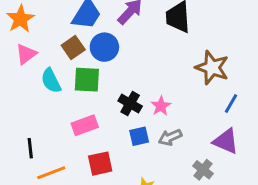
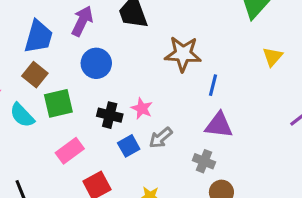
blue circle: (104, 47) -> (96, 63), moved

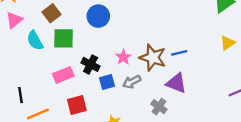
brown star: (183, 54) -> (153, 58), moved
blue line: (213, 85) -> (179, 53), turned 49
black cross: (110, 115) -> (91, 64), moved

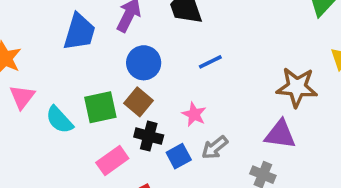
brown square: (52, 13) -> (139, 102), moved
blue line: (179, 53) -> (210, 62), moved
brown star: (153, 58) -> (297, 87), moved

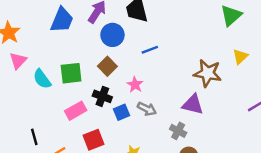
blue circle: (144, 63) -> (112, 35), moved
brown square: (139, 102) -> (107, 66), moved
gray arrow: (215, 147) -> (147, 109), turned -120

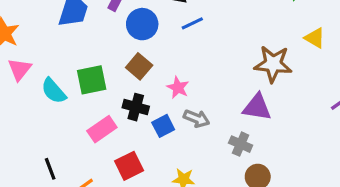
blue line: (150, 50) -> (192, 23), moved
yellow triangle: (240, 57) -> (315, 38), turned -42

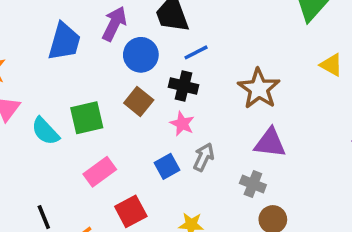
brown star: (273, 64) -> (259, 89), moved, turned 30
black cross: (136, 107) -> (183, 86), moved
gray arrow: (197, 118) -> (204, 157), turned -85

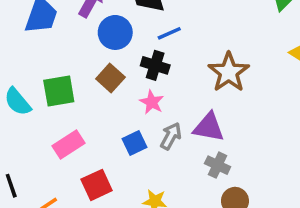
purple triangle: (270, 143) -> (209, 127), moved

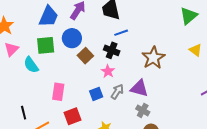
blue circle: (115, 32) -> (72, 38), moved
green square: (59, 91) -> (46, 45), moved
pink rectangle: (68, 145) -> (58, 92), turned -54

